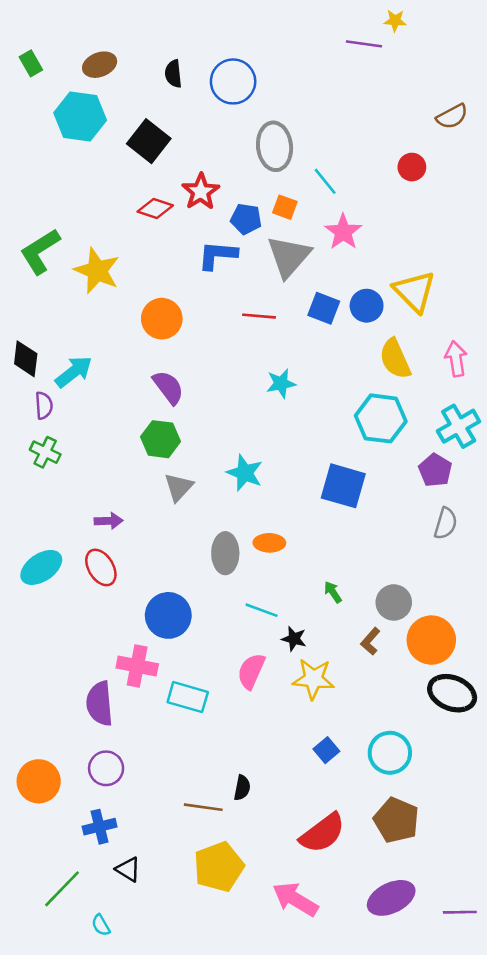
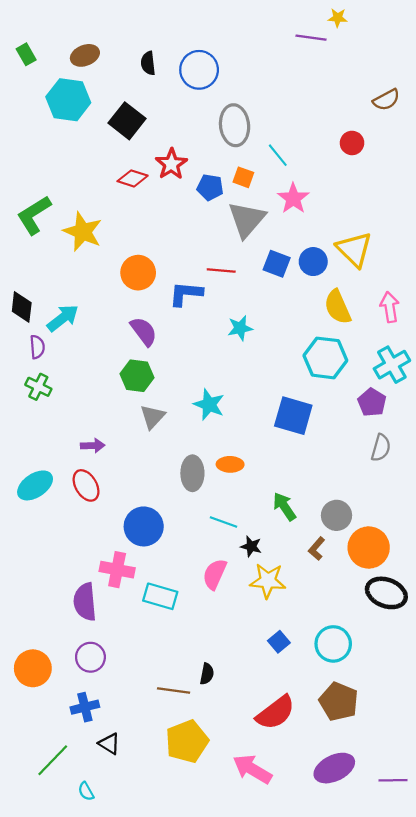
blue L-shape: (218, 255) -> (186, 294), moved
green arrow: (333, 592) -> (284, 506), size x1.5

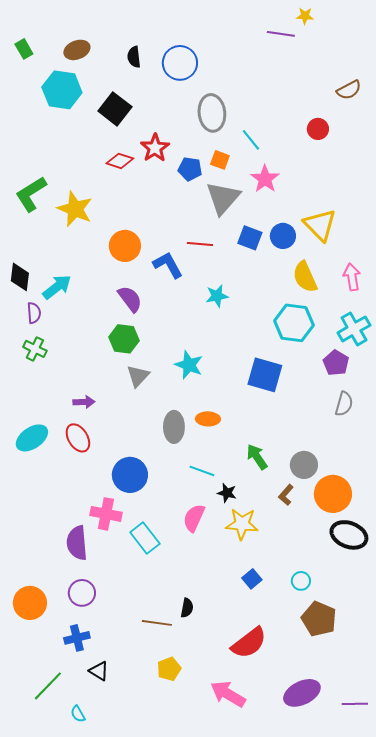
blue L-shape: (186, 294) -> (168, 265), turned 56
cyan rectangle: (160, 596) -> (145, 538), turned 36
cyan circle: (333, 644) -> (301, 581), size x0.6
brown pentagon: (339, 702) -> (319, 619), moved
yellow pentagon: (187, 741) -> (169, 669), size x0.6

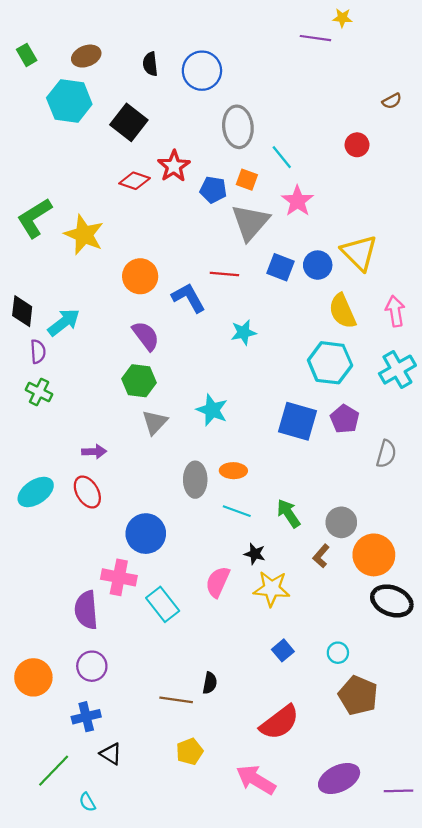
brown semicircle: (349, 90) -> (392, 101), size x0.7
purple pentagon: (336, 363) -> (345, 419), moved
cyan line: (202, 471) -> (237, 511), moved

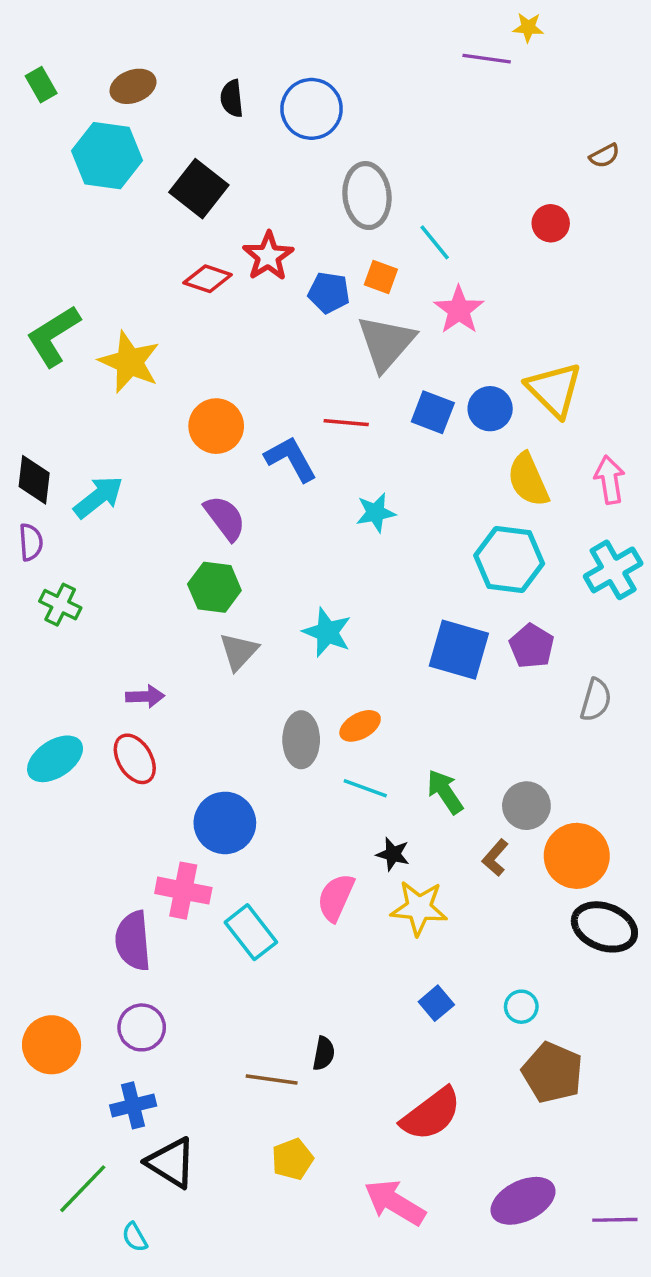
purple semicircle: (38, 352) -> (31, 542), moved
orange ellipse: (233, 471) -> (360, 726), turned -30
black triangle: (111, 754) -> (171, 1163), size x1.5

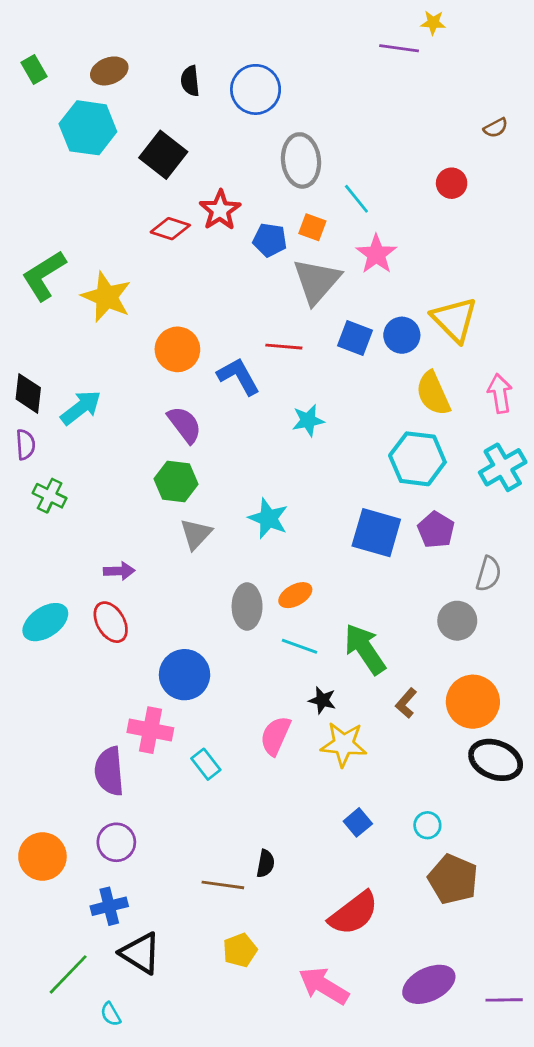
green arrow: (445, 792) -> (365, 649), size x1.4
gray circle: (526, 806) -> (457, 621), moved
cyan rectangle: (251, 932) -> (206, 764), size x0.7

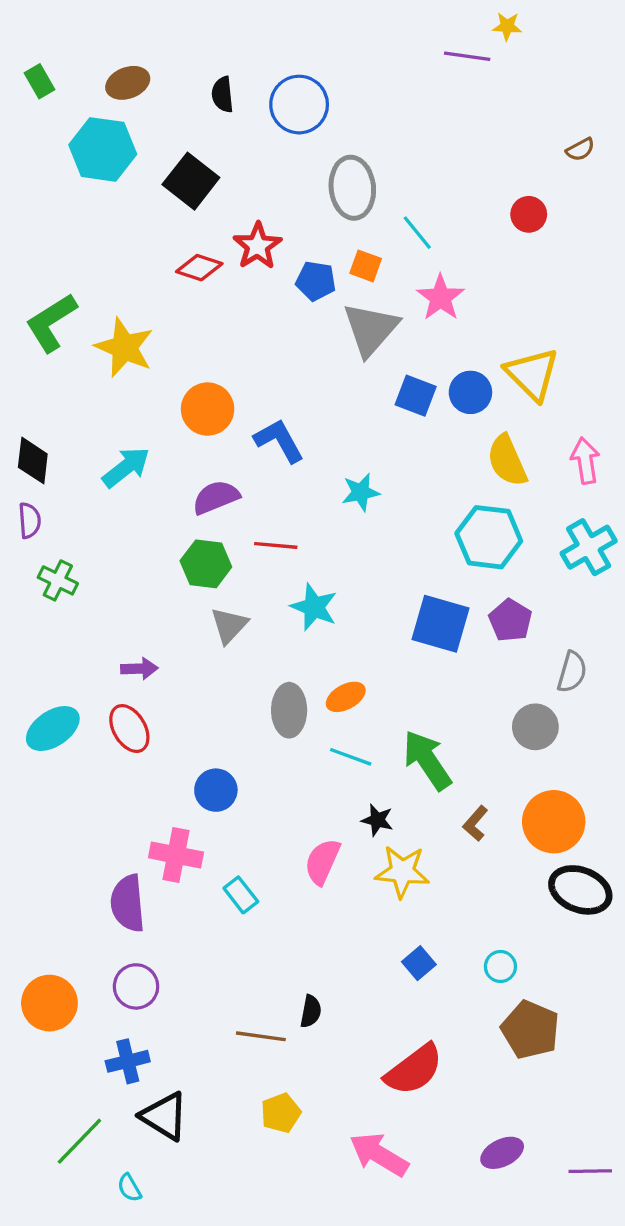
red line: (284, 347) -> (276, 545), moved
cyan arrow: (81, 408) -> (126, 467), moved
purple semicircle: (185, 425) -> (216, 497), turned -75
blue circle: (185, 675) -> (216, 790), size x0.7
purple ellipse: (429, 984) -> (502, 1153), size x0.7

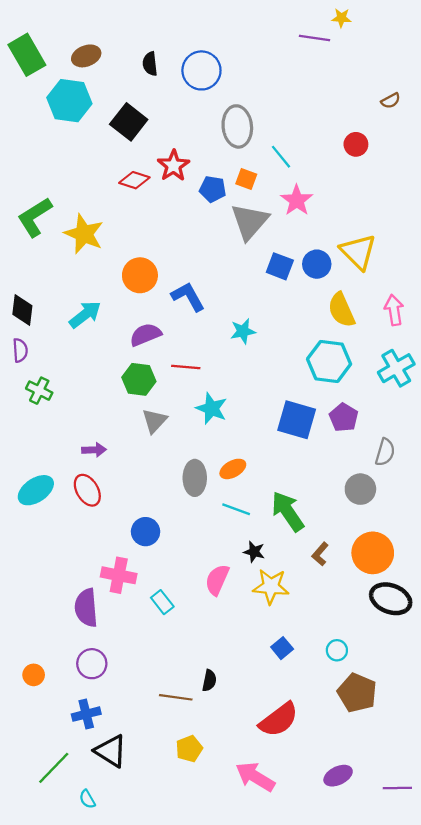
green rectangle: (40, 81) -> (27, 55), size x1.8
orange circle: (49, 1003) -> (34, 675), size x0.6

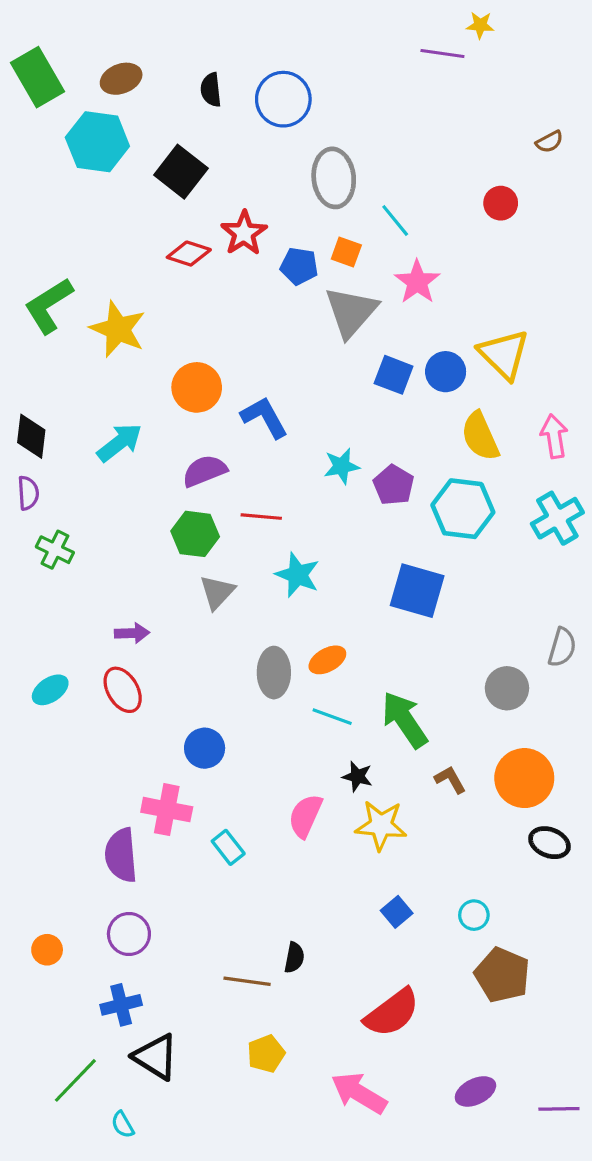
purple pentagon: (344, 417) -> (394, 485), moved
gray semicircle: (385, 452) -> (562, 647), moved
cyan ellipse: (36, 490) -> (50, 690), size x0.7
brown L-shape: (320, 554) -> (450, 780), turned 110
black ellipse: (391, 599) -> (549, 843), size x0.7

